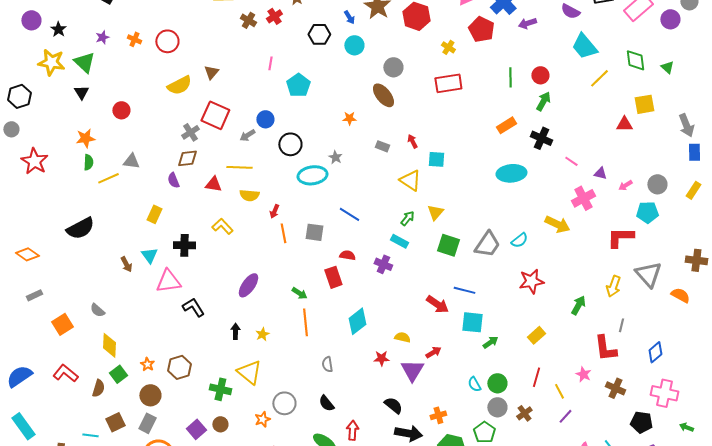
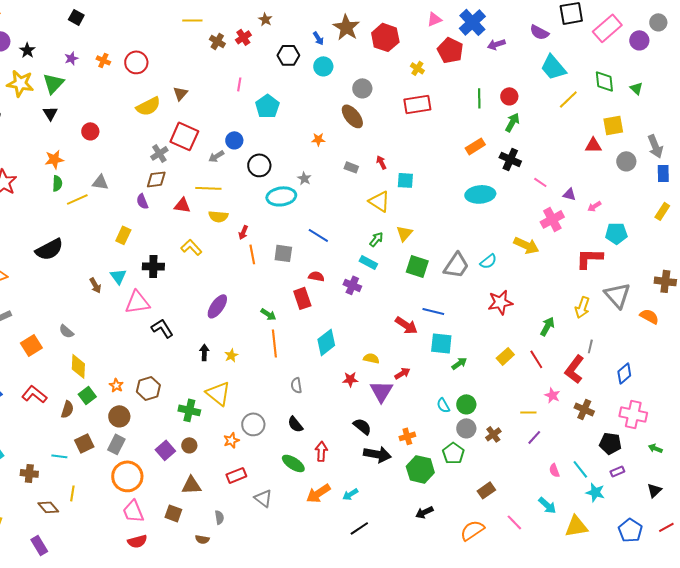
green triangle: (84, 62) -> (53, 83), turned 30
gray circle: (657, 184) -> (626, 161), moved
red L-shape: (605, 348) -> (574, 369), turned 44
red line: (536, 377) -> (536, 359), moved, turned -48
yellow line: (559, 391) -> (528, 412), turned -63

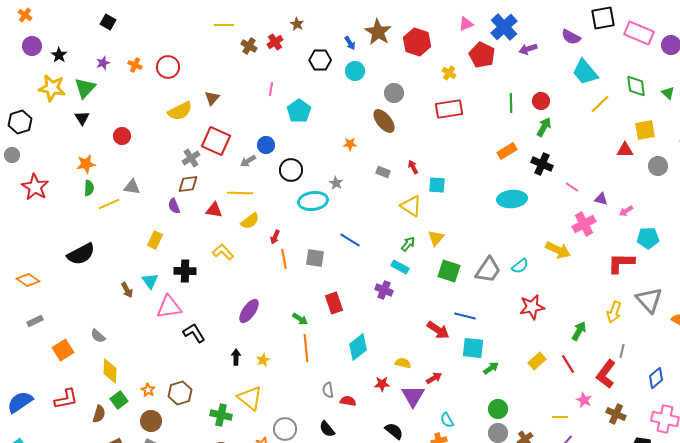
pink rectangle: (607, 28) -> (639, 33), turned 64
yellow semicircle: (218, 216) -> (250, 221), turned -42
red semicircle: (316, 276) -> (348, 401), moved
red L-shape: (34, 394) -> (66, 399), turned 130
cyan semicircle: (443, 405) -> (447, 420), moved

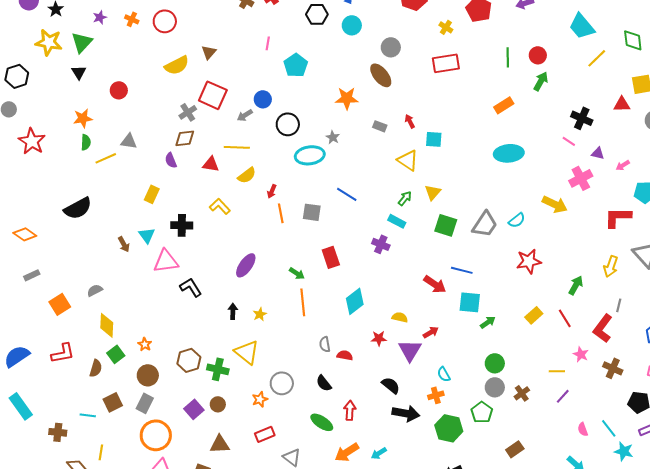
orange star: (350, 144) -> (347, 98), size x1.6
black cross: (542, 164) -> (582, 118), moved
gray semicircle: (98, 336) -> (95, 290), turned 112
brown hexagon: (180, 393) -> (189, 360), moved

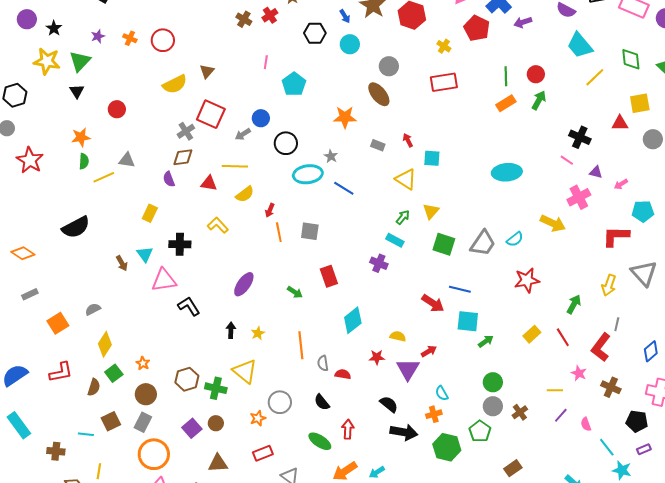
orange rectangle: (504, 105) -> (506, 103), moved
blue line: (347, 194) -> (344, 188), moved
orange line: (303, 302) -> (301, 345), moved
yellow diamond: (107, 325) -> (105, 344), turned 30
pink semicircle: (583, 429) -> (586, 424), moved

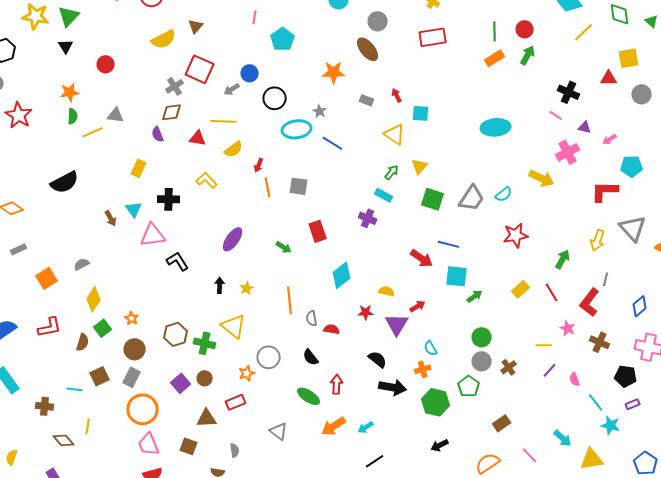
red rectangle: (263, 453) -> (236, 402), moved

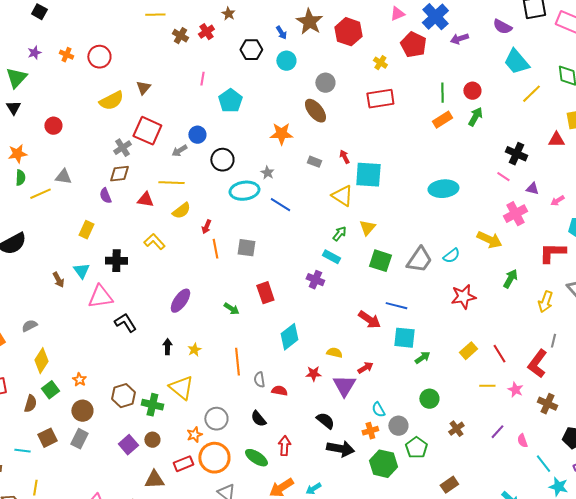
cyan square: (421, 113) -> (368, 175), size x1.6
green arrow: (563, 259) -> (510, 279), moved
yellow line: (544, 345) -> (487, 386), moved
gray circle: (482, 361) -> (398, 426), moved
orange circle: (143, 409) -> (214, 458), moved

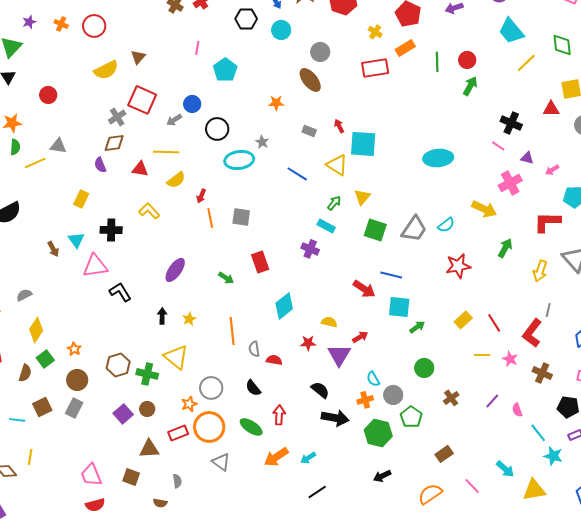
orange rectangle: (442, 120) -> (405, 48), moved
orange star: (281, 134) -> (276, 103), size x0.7
blue line: (280, 205) -> (297, 174), moved

